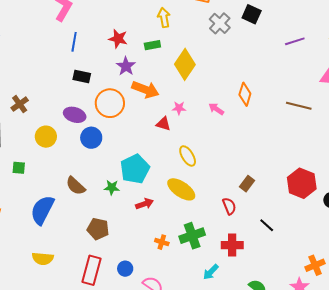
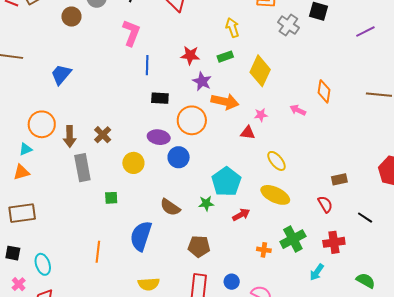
brown rectangle: (247, 184) -> (339, 179), turned 49

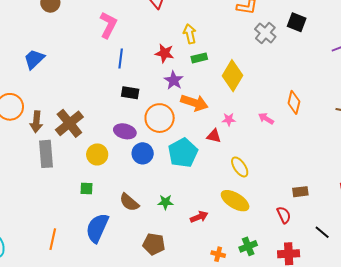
yellow arrow: (232, 28) -> (190, 34), moved
brown cross: (103, 135) -> (69, 123), size x1.6
cyan pentagon: (226, 182) -> (183, 153), moved
green square: (111, 198) -> (86, 189), moved
green cross: (293, 239) -> (248, 246), size x0.7

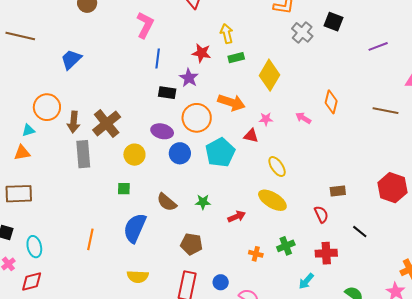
purple star: (174, 80) -> (189, 78), moved

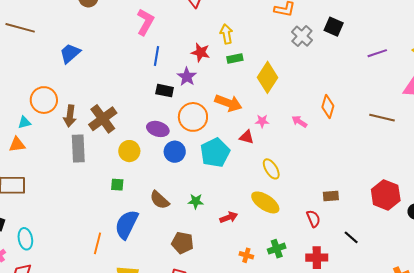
orange line: (90, 239) -> (97, 243), moved

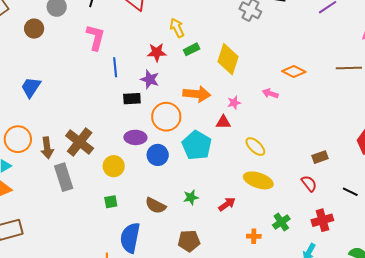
orange diamond: (328, 107) -> (294, 72), turned -65

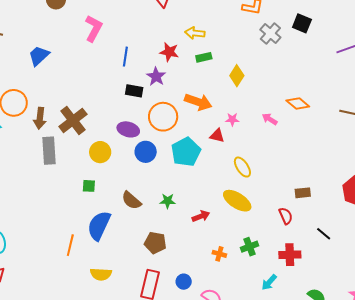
yellow arrow: (177, 28) -> (195, 33), turned -72
pink L-shape: (96, 37) -> (94, 28), moved
yellow diamond: (228, 59) -> (237, 76), size x0.7

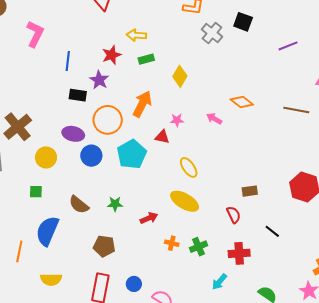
red star: (169, 52) -> (112, 55), turned -30
orange arrow: (198, 102) -> (142, 104), turned -80
orange cross: (219, 254) -> (172, 243), moved

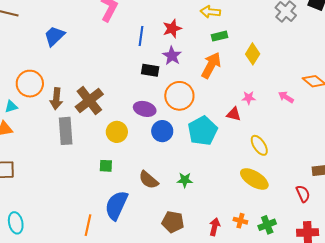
red star: (112, 55) -> (172, 29), moved
orange arrow: (142, 104) -> (211, 65), moved
red arrow: (149, 218) -> (215, 227), moved, turned -54

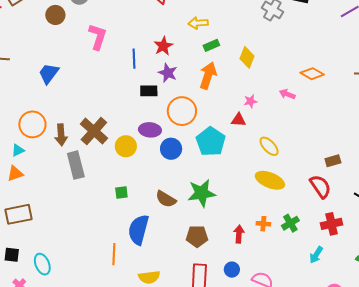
yellow circle: (117, 132) -> (126, 146), moved
green star: (185, 180) -> (202, 193), size x1.8
red semicircle: (303, 194) -> (320, 186), size x1.4

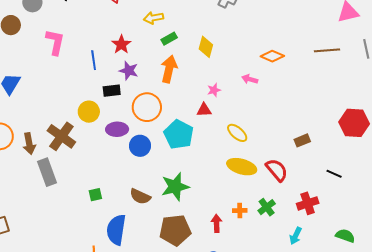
yellow circle: (126, 146) -> (89, 112), moved
red semicircle: (320, 186) -> (277, 170), moved
brown pentagon: (197, 236) -> (175, 230), size x1.4

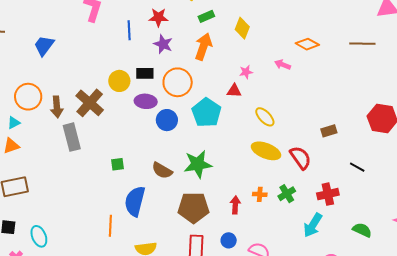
red star: (121, 44) -> (158, 17), turned 30
black rectangle: (112, 91) -> (145, 73), moved
cyan arrow: (296, 236) -> (313, 225), size x1.4

